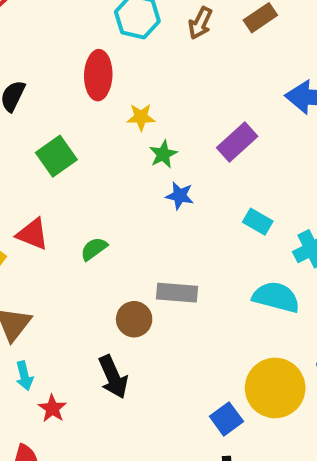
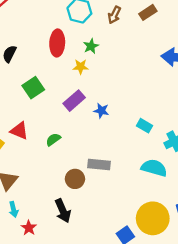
purple rectangle: (237, 142) -> (74, 101), moved
green star: (163, 154) -> (91, 46), moved

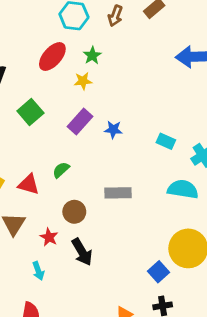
red ellipse: (57, 43) -> (52, 56), turned 45
red triangle: (19, 131) -> (29, 184), moved
brown circle: (75, 179) -> (74, 212), moved
cyan arrow: (13, 209) -> (38, 271), moved
red star: (29, 228) -> (49, 237), moved

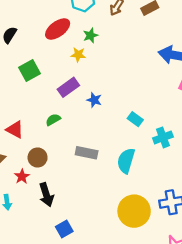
green semicircle: (61, 170) -> (53, 120), moved
cyan semicircle: (183, 189) -> (126, 161), moved, turned -95
brown circle: (74, 212) -> (38, 158), moved
blue square: (159, 272) -> (64, 229), moved

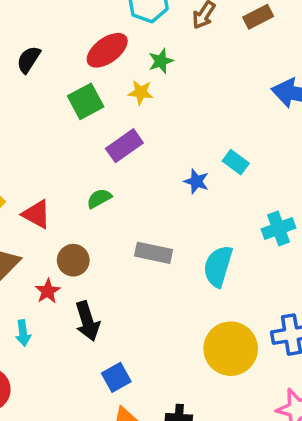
green square: (30, 71) -> (86, 101), moved
blue star: (94, 100) -> (196, 181), moved
cyan rectangle: (135, 119) -> (236, 162), moved

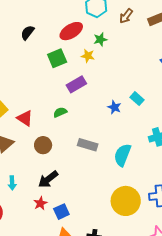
red star: (48, 291) -> (40, 203), moved
black arrow: (87, 321) -> (48, 179), turned 65

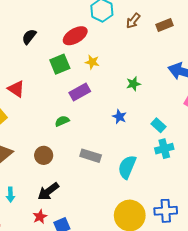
green star: (100, 39) -> (133, 84), moved
cyan rectangle: (137, 99) -> (159, 125), moved
red triangle: (25, 118) -> (16, 89), moved

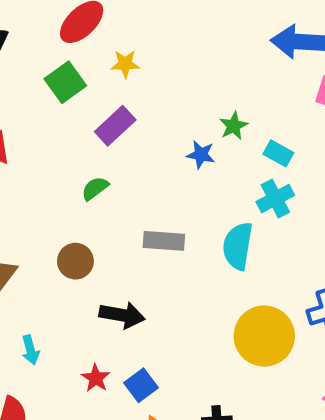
green star: (133, 84) -> (234, 126), moved
cyan cross: (164, 149) -> (275, 199), moved
black arrow: (48, 191) -> (122, 315), moved, turned -120

